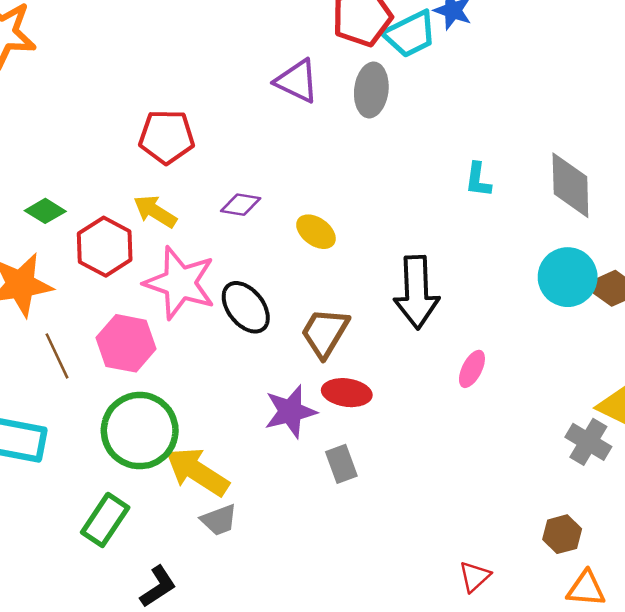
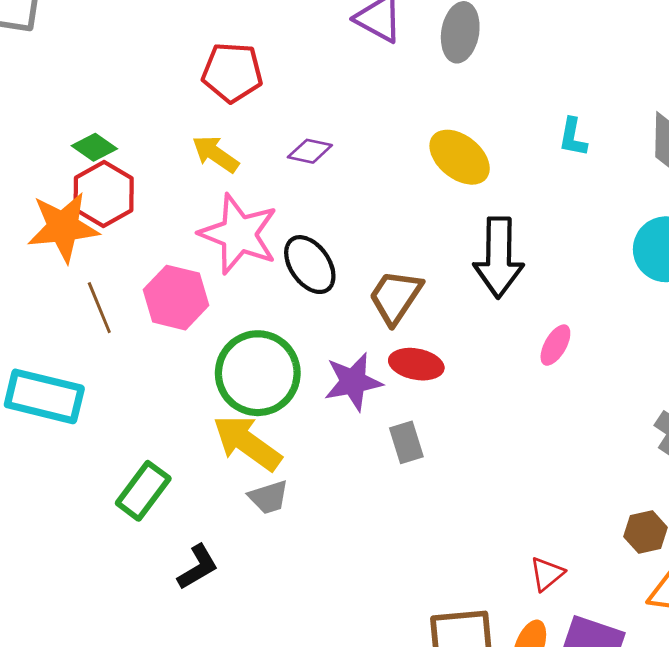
yellow ellipse: (316, 232) -> (460, 157), moved, size x1.4
red hexagon: (105, 247) -> (104, 194), moved
green circle: (140, 431) -> (258, 373), moved

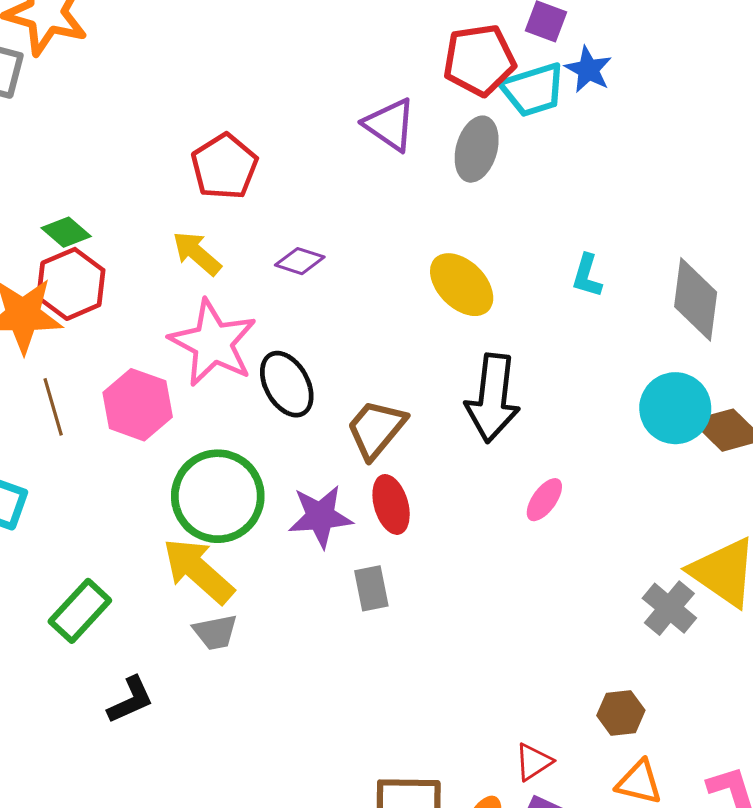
red pentagon: (232, 72) -> (224, 167), turned 30
red ellipse: (416, 364) -> (391, 504), turned 57
red triangle: (547, 574) -> (533, 762), moved

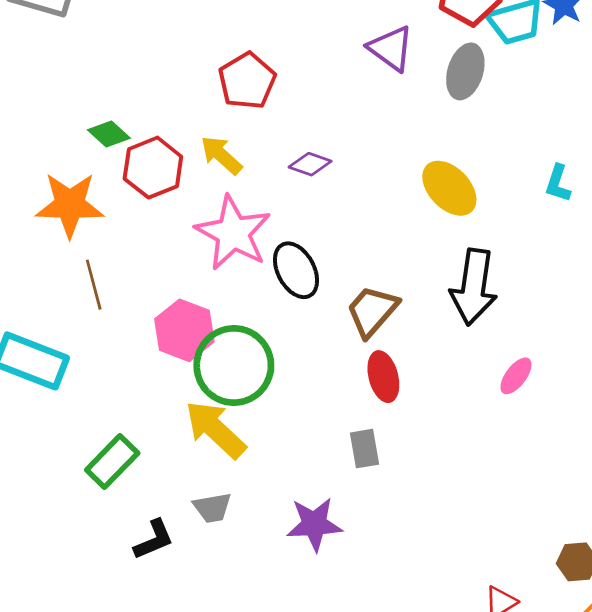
red hexagon: (71, 284) -> (153, 168), moved
pink hexagon: (138, 405) -> (184, 330), moved
purple star: (320, 516) -> (314, 524), moved
gray trapezoid: (215, 632) -> (212, 508), moved

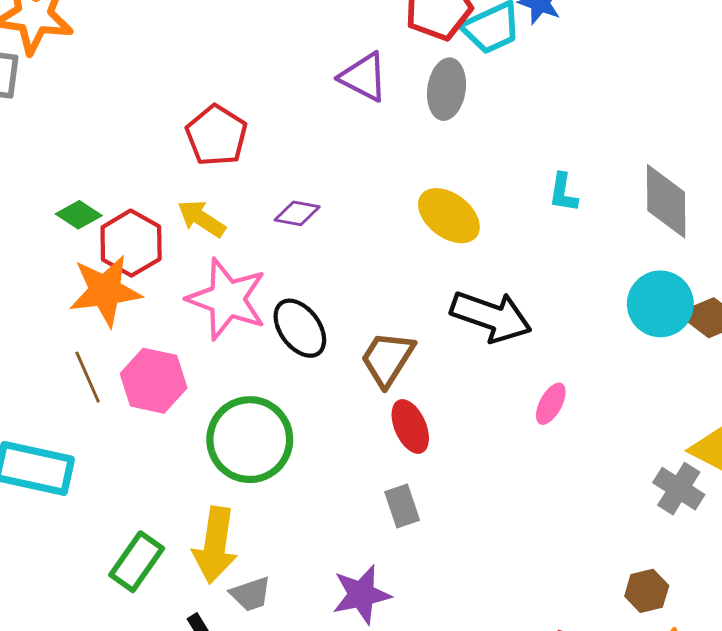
orange star: (70, 205) -> (105, 291), moved
black arrow: (474, 287) -> (491, 316), turned -70
pink hexagon: (184, 330) -> (154, 381), moved
yellow arrow: (215, 429) -> (215, 545), moved, turned -116

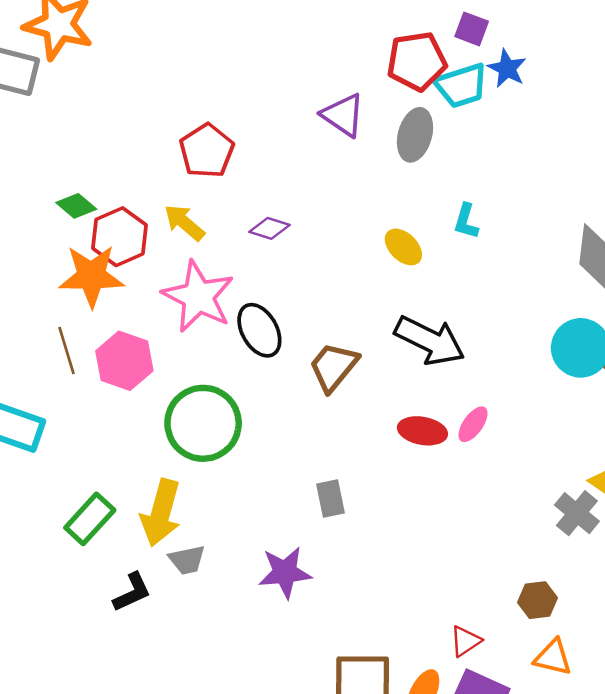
cyan L-shape: (563, 193) -> (466, 221), moved
yellow ellipse: (449, 216) -> (403, 247), size x0.7
red ellipse: (410, 426) -> (422, 431), moved, turned -63

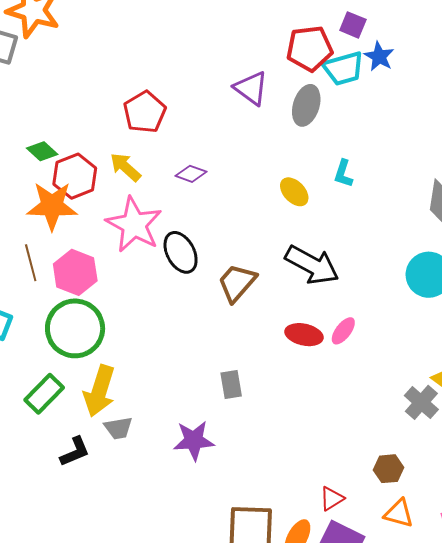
green circle: (203, 423) -> (75, 328), moved

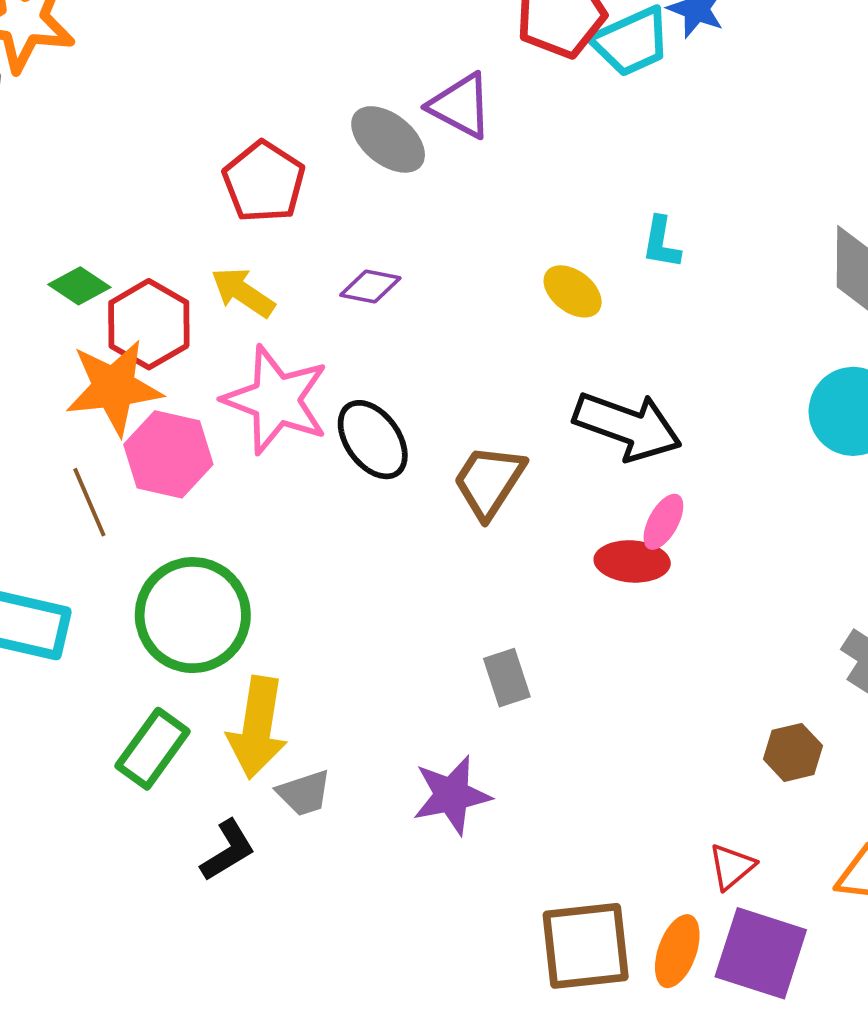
gray ellipse: (306, 105) -> (388, 139), moved, turned -60
pink hexagon: (75, 272) -> (168, 454), moved
pink ellipse: (343, 331) -> (663, 522), moved
brown hexagon: (388, 469) -> (793, 752), moved

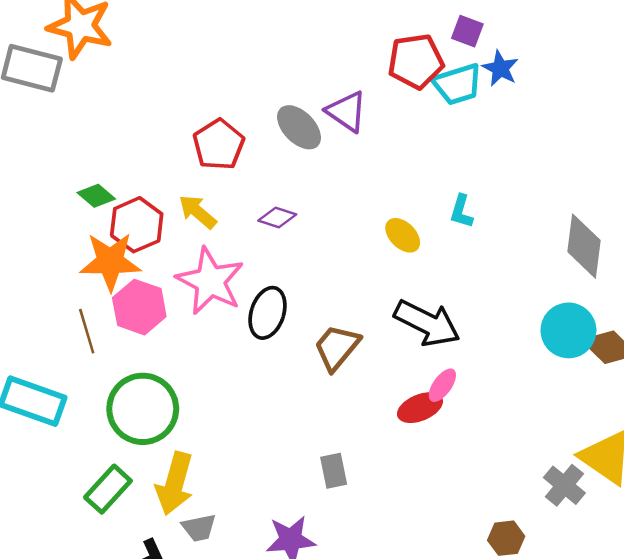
black ellipse: (373, 440) -> (268, 313), turned 48
red ellipse: (632, 561) -> (420, 408), turned -33

